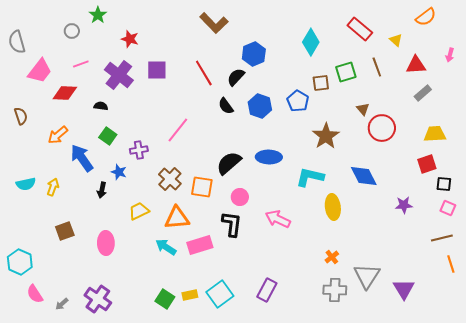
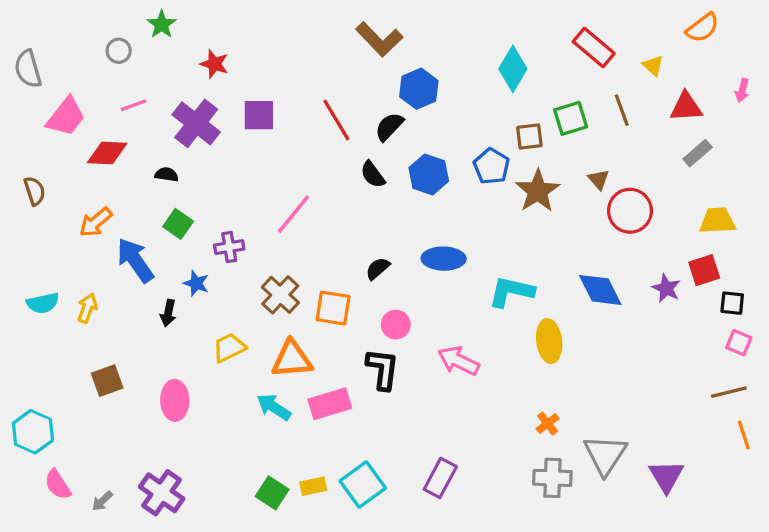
brown L-shape: (214, 23) -> (379, 39), moved
brown star: (326, 136) -> (538, 191), moved
black semicircle: (229, 163) -> (378, 268), size x0.6
purple star: (404, 205) -> (666, 288), moved, turned 30

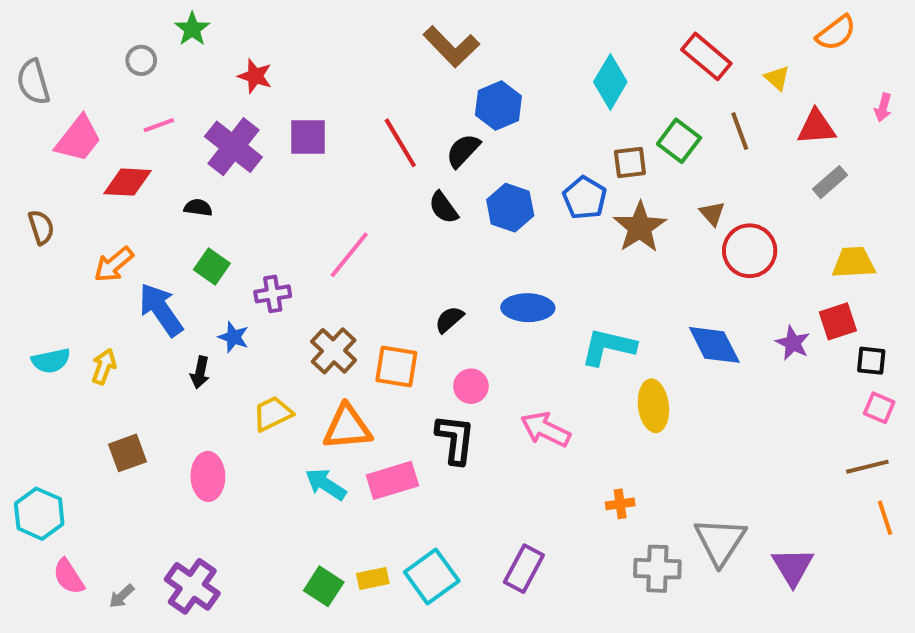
green square: (571, 118) -> (679, 141), turned -36
orange cross: (548, 424) -> (620, 504), moved, turned 30

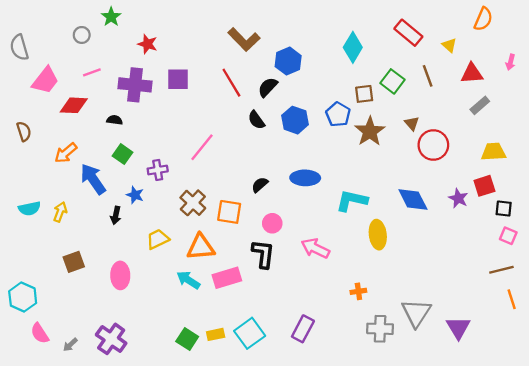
orange semicircle: (836, 33) -> (483, 19), turned -30
brown L-shape: (451, 47) -> (244, 39), moved
purple cross: (233, 147) -> (135, 85), turned -32

